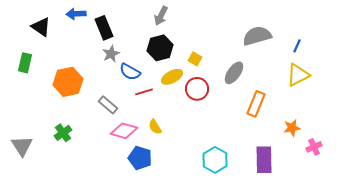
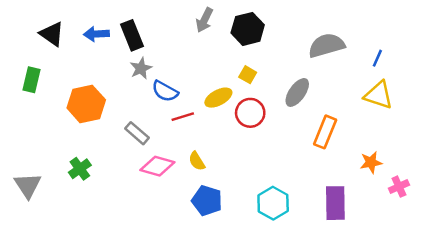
blue arrow: (76, 14) -> (96, 34), moved
black hexagon: (160, 48) -> (248, 29), moved
yellow triangle: (298, 75) -> (379, 95), turned 45
blue pentagon: (140, 158) -> (207, 201), moved

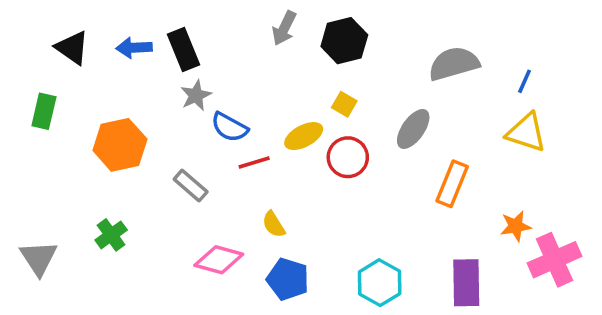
pink diamond: (157, 166) -> (219, 260), moved
pink cross: (399, 187) -> (555, 260), size x1.8

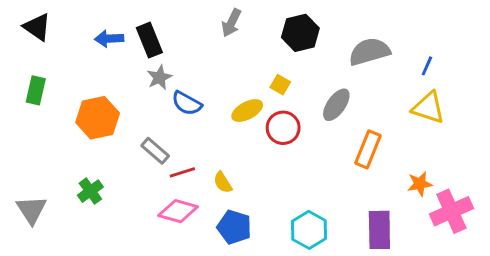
black hexagon: (344, 41) -> (300, 33), moved
black triangle: (72, 48) -> (37, 27), moved
red line: (254, 163) -> (182, 172), moved

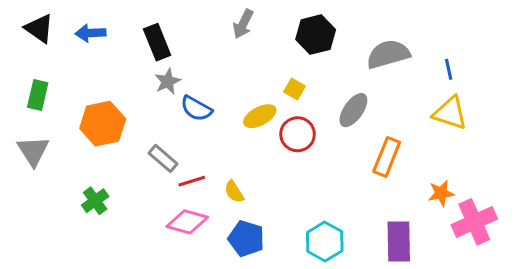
blue arrow: (109, 39) -> (91, 33), moved
blue line: (427, 66) -> (449, 69), turned -36
gray triangle: (31, 210) -> (33, 151), moved

